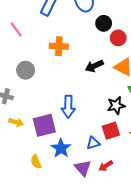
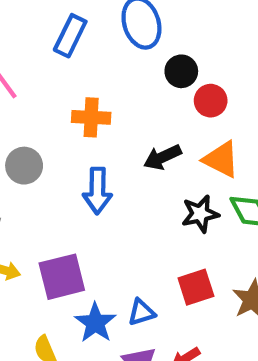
black star: (116, 106) -> (200, 214), moved
blue arrow: (68, 107) -> (97, 191), moved
blue triangle: (93, 143) -> (141, 312), moved

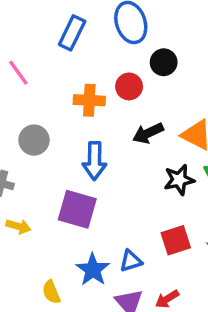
red circle: (211, 101) -> (129, 86), moved
purple square: (62, 277) -> (77, 209), moved, turned 30

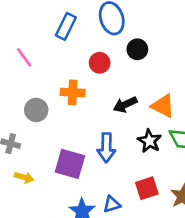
red circle: (129, 86) -> (100, 63), moved
orange cross: (89, 100) -> (73, 92), moved
blue arrow: (94, 161) -> (106, 148), moved
black star: (179, 180) -> (149, 141), turned -30

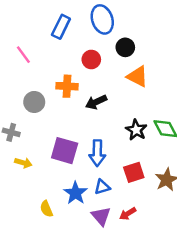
black arrow: (125, 105) -> (96, 102), moved
orange triangle: (163, 106) -> (137, 76), moved
blue arrow: (106, 148) -> (97, 153), moved

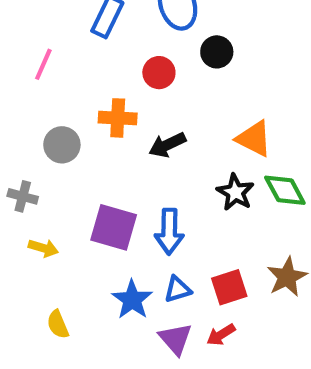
pink line: (23, 55) -> (43, 64), turned 60
orange triangle: (137, 76) -> (254, 139), moved
red square: (134, 172) -> (229, 287), moved
yellow semicircle: (46, 209) -> (58, 324), moved

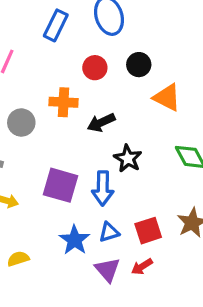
black circle: (217, 52) -> (139, 65), moved
orange triangle: (254, 139) -> (167, 97), moved
black star: (235, 192) -> (128, 159), moved
yellow semicircle: (58, 324) -> (18, 259), turned 95

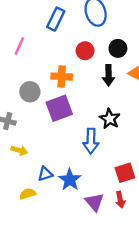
black arrow: (101, 123) -> (109, 75), moved, turned -66
purple square: (60, 185) -> (59, 108), moved, turned -36
blue triangle: (109, 232) -> (45, 174), moved
red arrow: (142, 267) -> (120, 200), turned -70

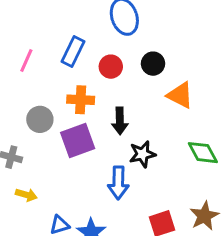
blue rectangle: (56, 19) -> (73, 52), moved
black arrow: (109, 75) -> (120, 121), moved
black star: (110, 119) -> (142, 154), turned 30

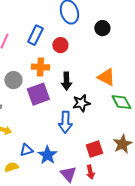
black circle: (153, 64) -> (102, 28), moved
orange triangle: (180, 95) -> (106, 77), moved

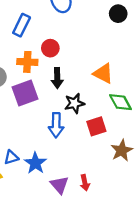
black circle: (102, 28) -> (118, 14), moved
red circle: (60, 45) -> (50, 48), moved
red square: (94, 149) -> (96, 126), moved

